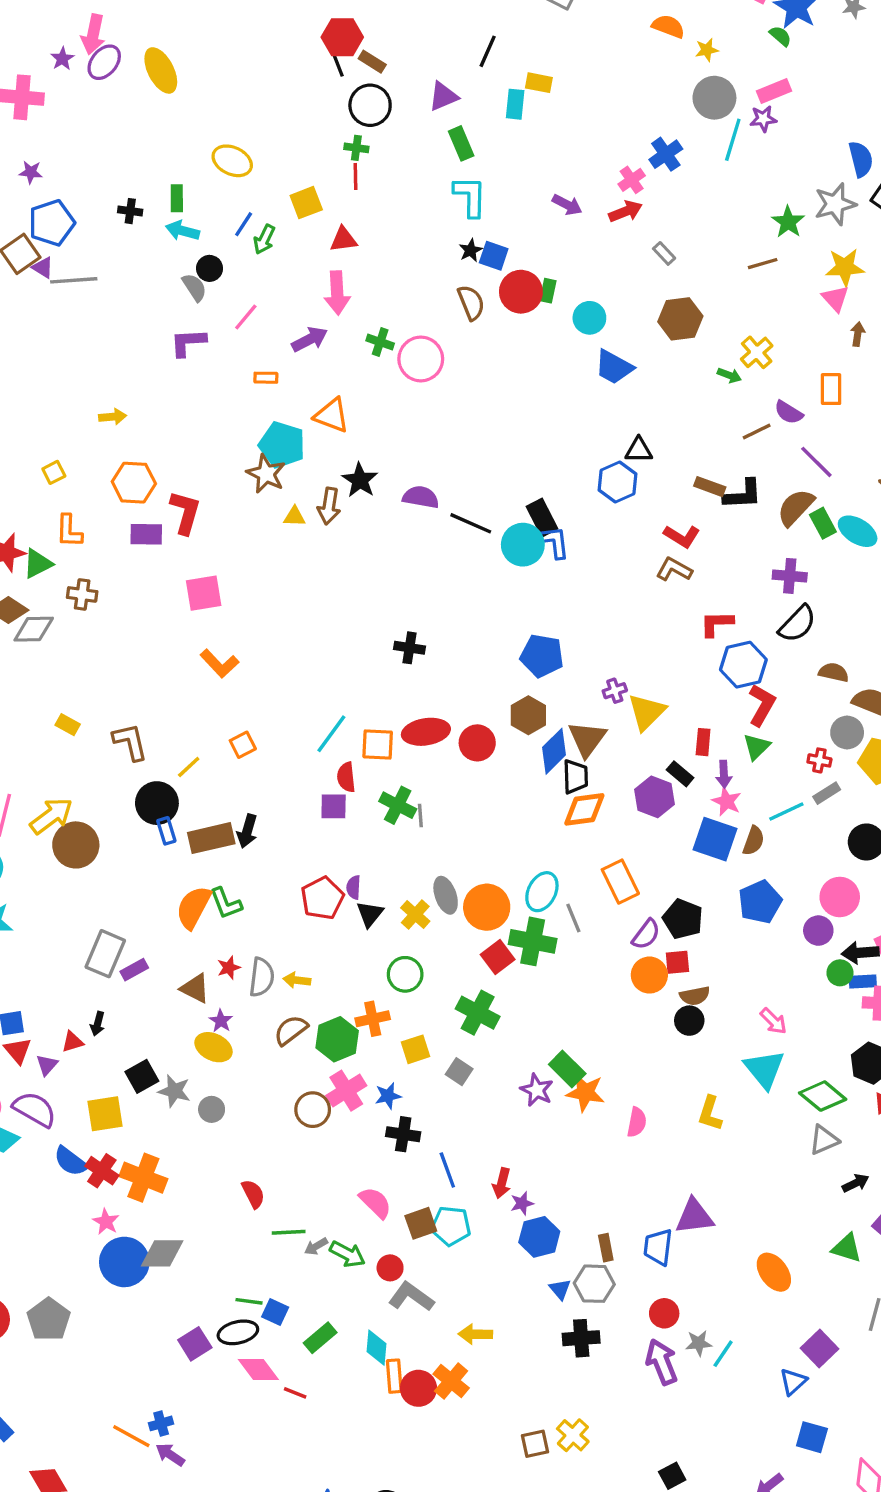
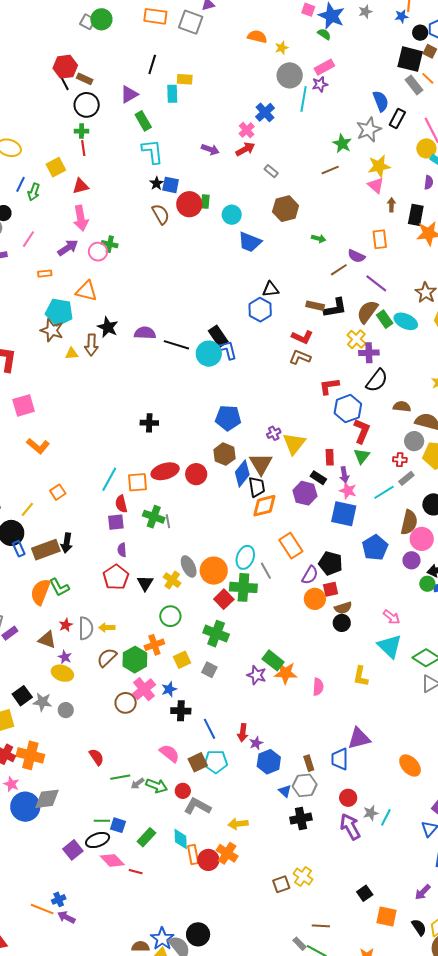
yellow cross: (757, 352) -> (356, 339), moved
pink circle: (421, 359) -> (98, 252), moved, size x0.7
brown semicircle: (754, 841) -> (409, 522), moved, size x1.4
purple semicircle: (354, 887) -> (122, 550), moved

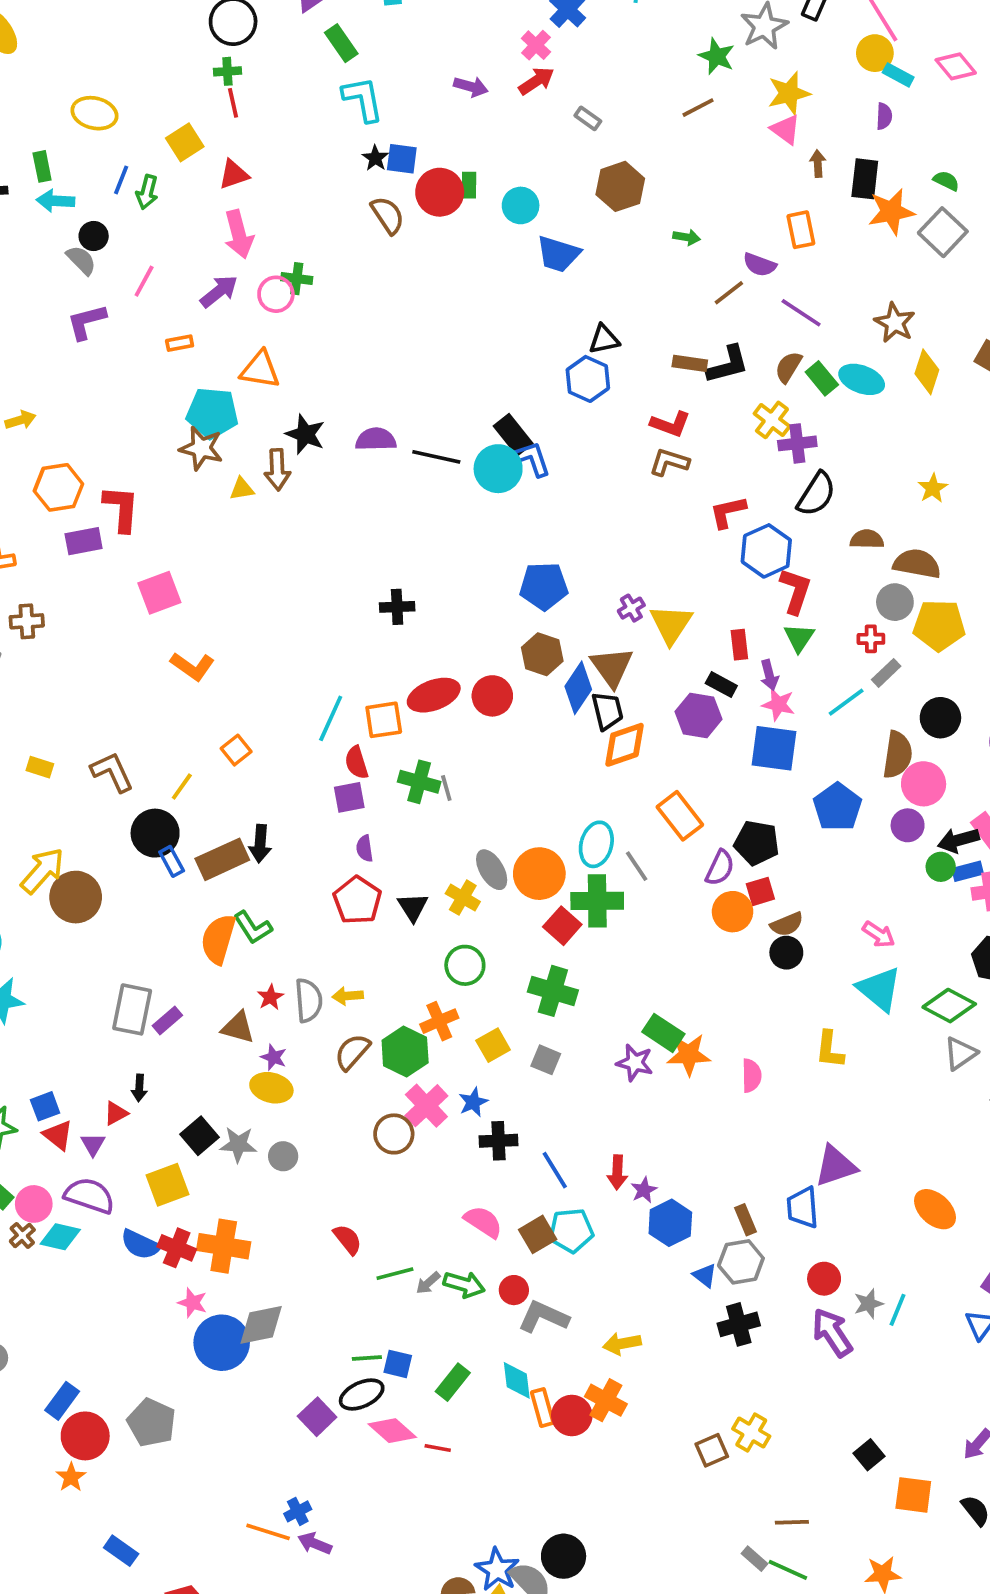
brown semicircle: (367, 312) -> (788, 367), size x0.7

